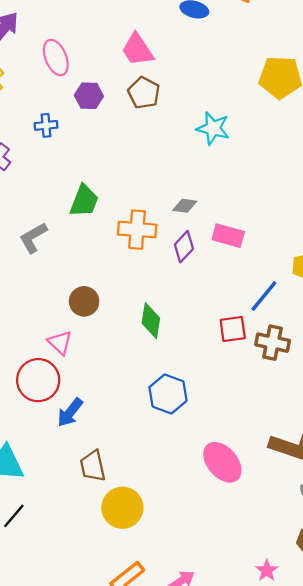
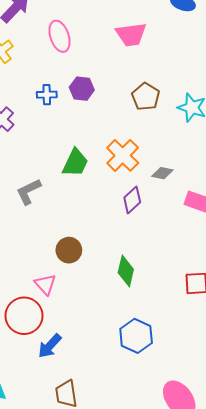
pink trapezoid: (137, 50) -> (131, 34), turned -68
brown pentagon: (144, 93) -> (146, 97), moved
purple hexagon: (89, 96) -> (82, 89), moved
orange cross: (137, 230) -> (123, 155), moved, turned 36
purple diamond: (184, 247) -> (132, 200), moved

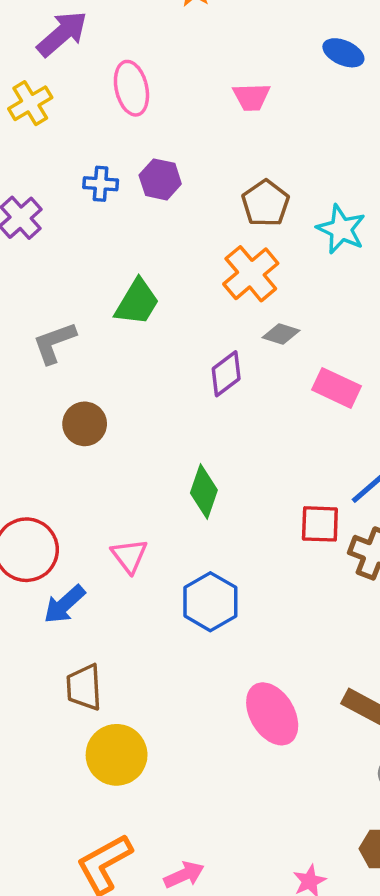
pink trapezoid: (131, 34) -> (251, 97), size x0.7
orange cross: (123, 155) -> (251, 274), moved
brown circle: (69, 250) -> (85, 424), moved
pink triangle: (45, 284) -> (129, 556), moved

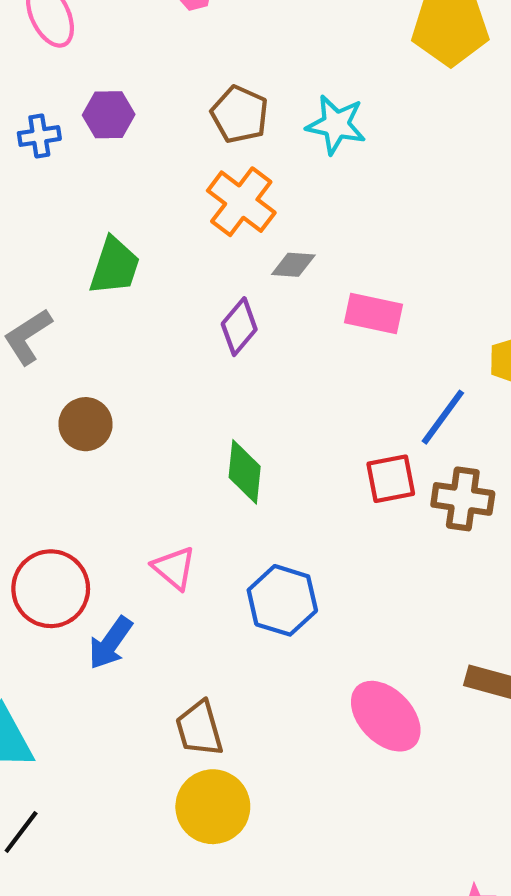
brown trapezoid: (84, 687) -> (199, 729), moved

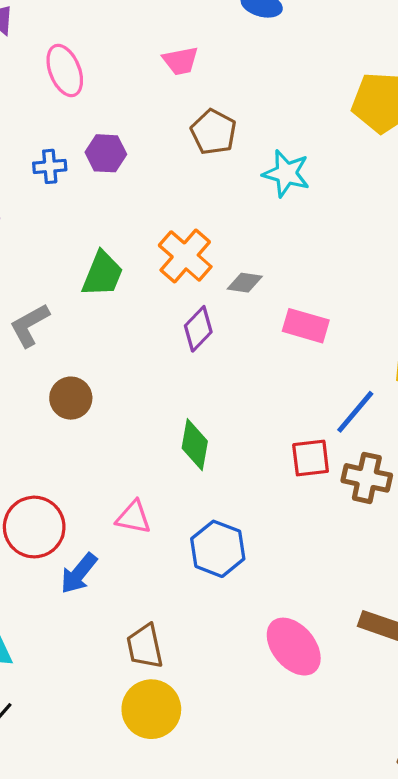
brown pentagon: (240, 114) -> (214, 132), moved
orange cross: (241, 202) -> (185, 256), moved
pink triangle: (174, 568) -> (133, 517), turned -33

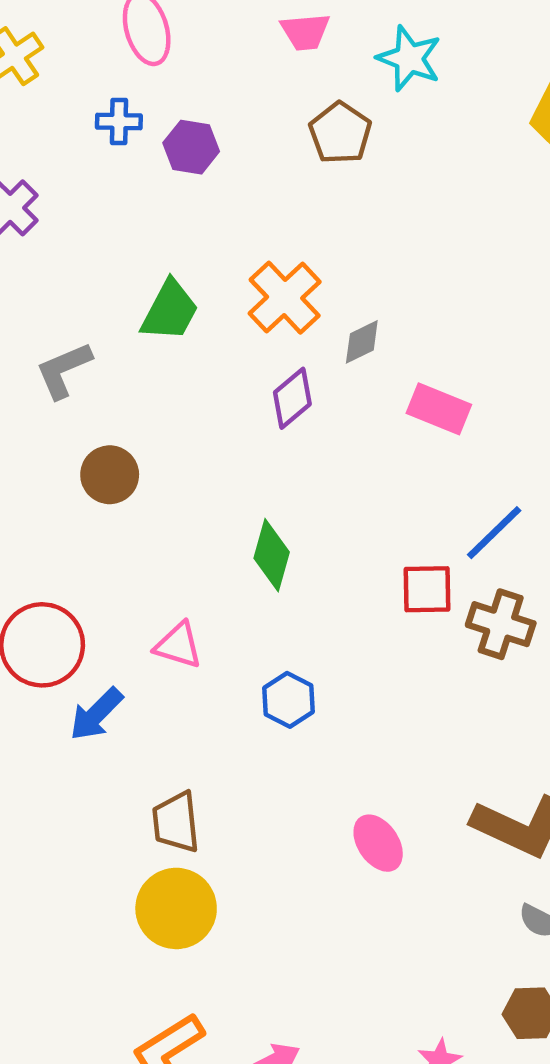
blue cross: (50, 166) -> (119, 122), moved
cyan star: (286, 173) -> (409, 58), moved
gray diamond: (245, 283) -> (362, 342), turned -40
blue hexagon: (218, 549) -> (288, 700), size x0.7
pink ellipse: (294, 647) -> (378, 843), size x0.7

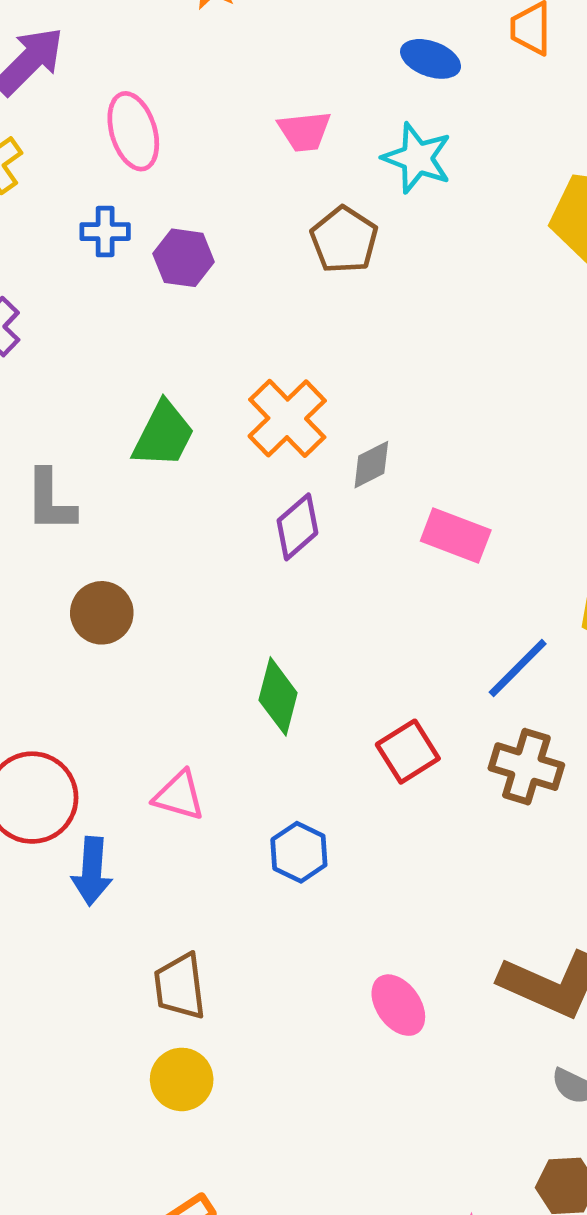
gray L-shape: (64, 370) -> (50, 501), turned -66
red square: (427, 589) -> (408, 752), moved, turned -30
blue arrow: (96, 714) -> (92, 871), turned -40
yellow circle: (176, 908) -> (182, 1079), size x0.7

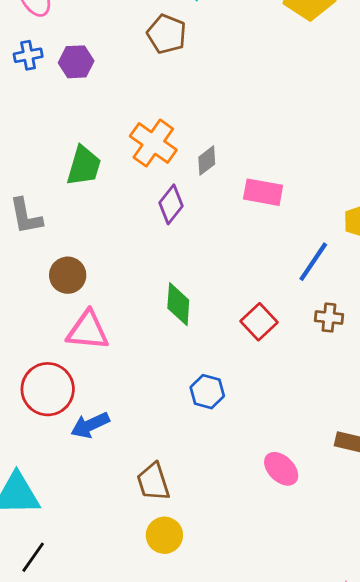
brown cross: (526, 767) -> (329, 318), size x0.7
pink triangle: (179, 796) -> (88, 331), moved, size x1.4
blue arrow: (92, 871) -> (90, 425), turned 72

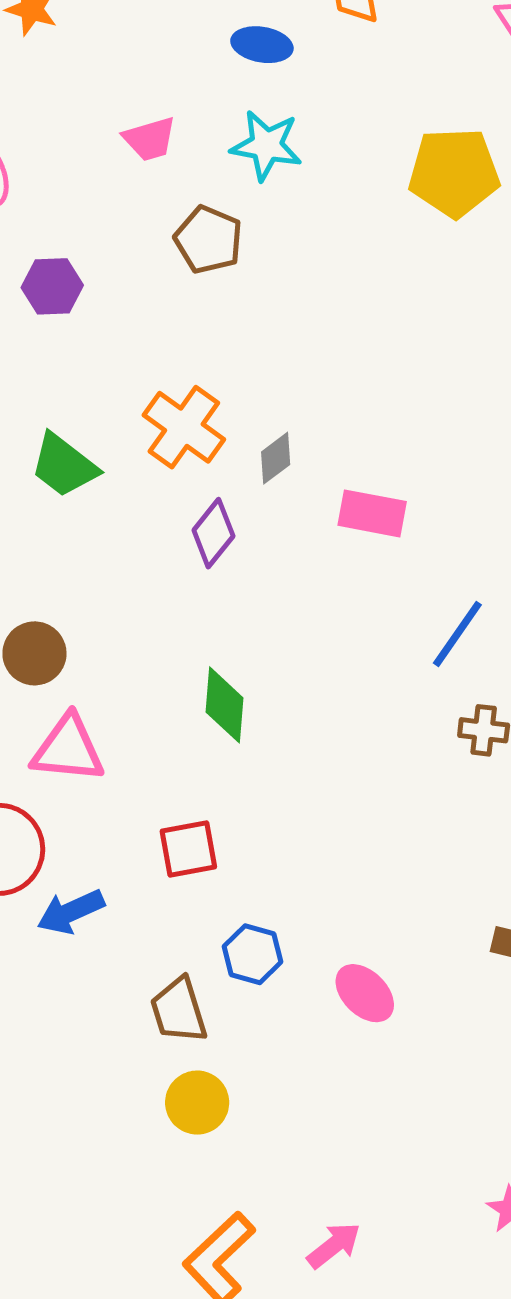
green trapezoid: (84, 166) -> (64, 465), turned 111
red square: (259, 322) -> (188, 849), moved, turned 32
blue hexagon: (207, 392) -> (253, 954), moved
pink ellipse: (281, 469) -> (365, 993), moved

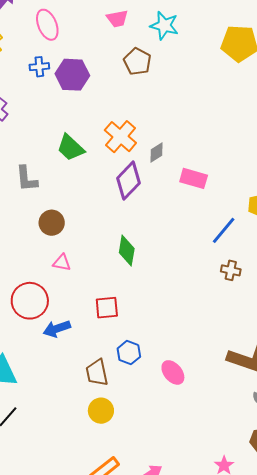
purple hexagon: (52, 286) -> (72, 75), size x1.4
purple diamond: (213, 533) -> (129, 181), size x1.4
pink triangle: (68, 749) -> (62, 263), size x0.6

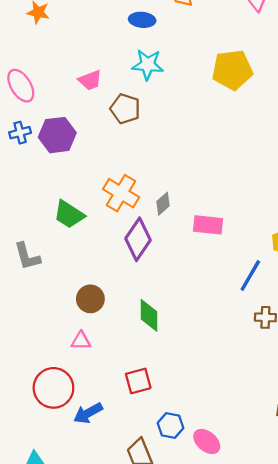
pink trapezoid: (117, 19) -> (90, 80), moved
brown circle: (52, 223) -> (90, 299), moved
pink ellipse: (173, 372) -> (207, 441), moved

